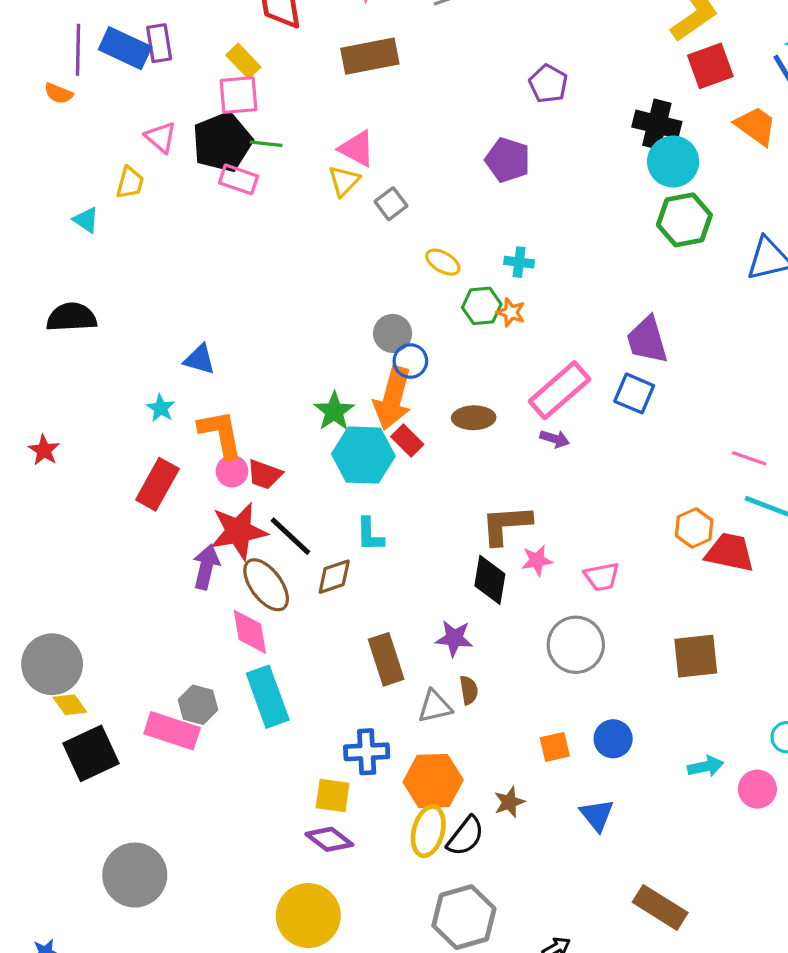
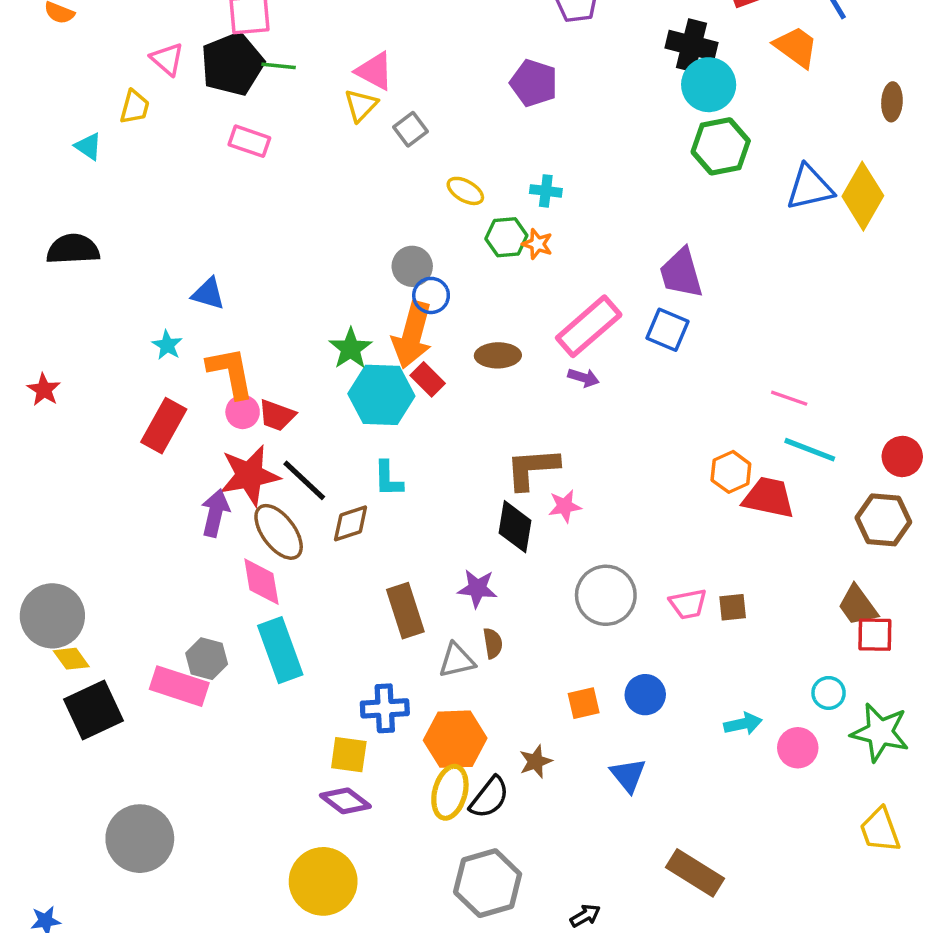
pink rectangle: (239, 179) -> (249, 141), moved
pink trapezoid: (602, 577) -> (688, 604), moved
brown square: (696, 656) -> (733, 607), size x0.6

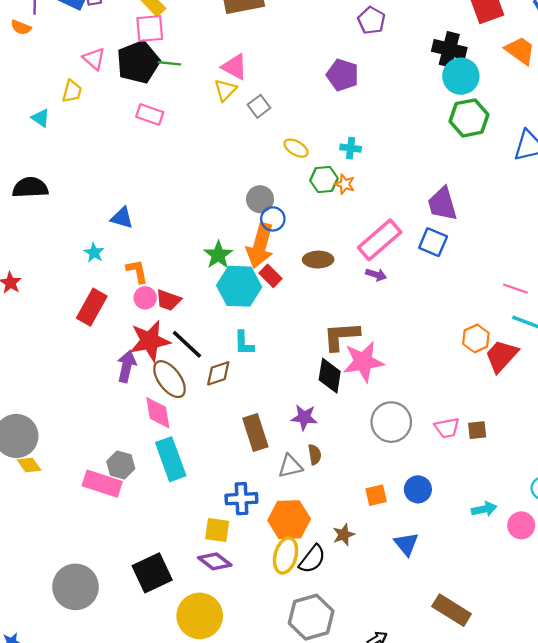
orange L-shape: (231, 373) -> (137, 271), size x0.7
red trapezoid: (769, 498) -> (501, 356), turned -60
pink star: (565, 506) -> (363, 362), size x1.8
black square: (94, 710) -> (152, 573), moved

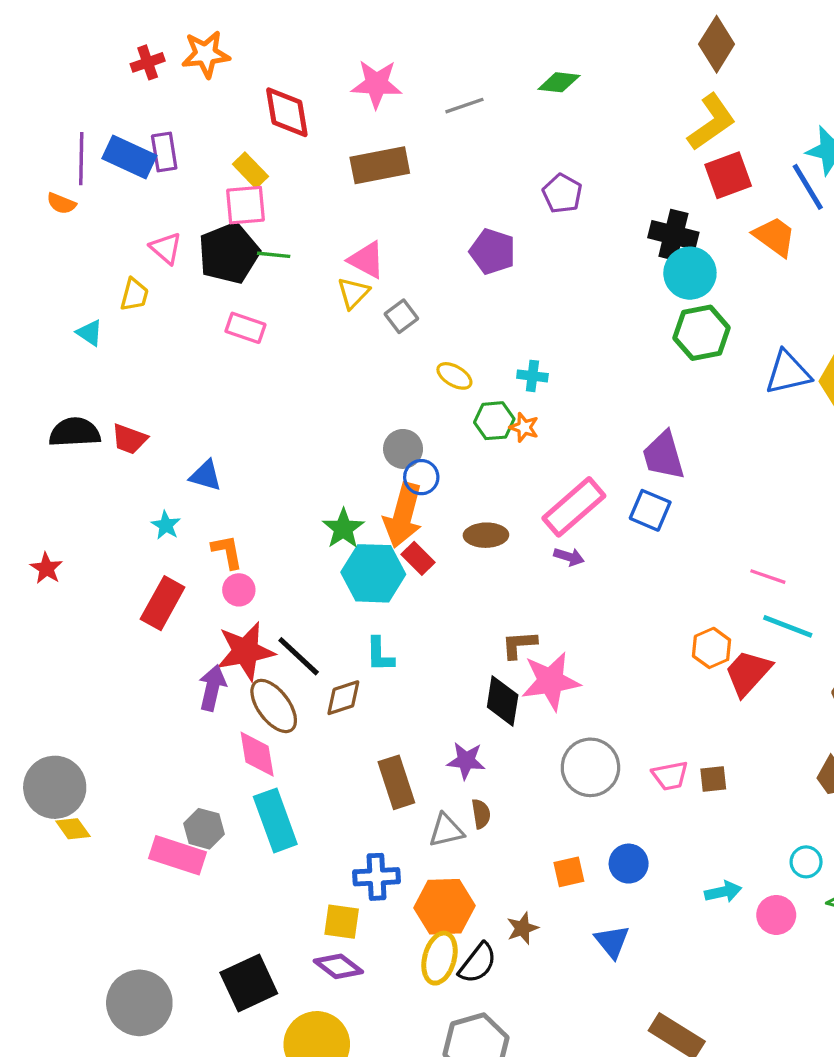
purple pentagon: (342, 75) -> (493, 252), moved
red trapezoid: (168, 300) -> (129, 439), moved
brown L-shape: (341, 336) -> (519, 645), size x0.7

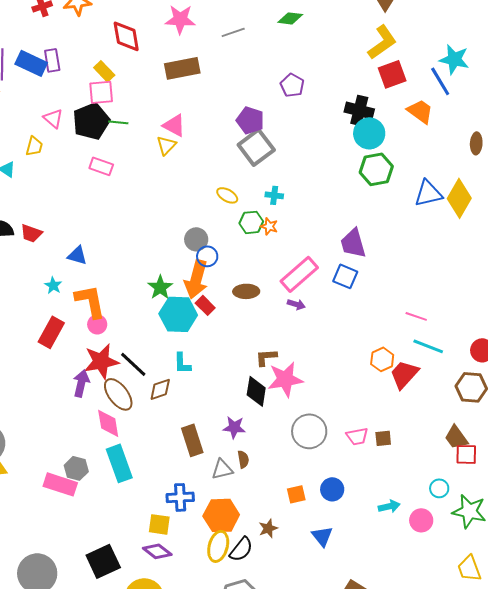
gray square: (401, 316) -> (256, 147), moved, size x1.8
orange L-shape: (227, 552) -> (90, 301), size x1.6

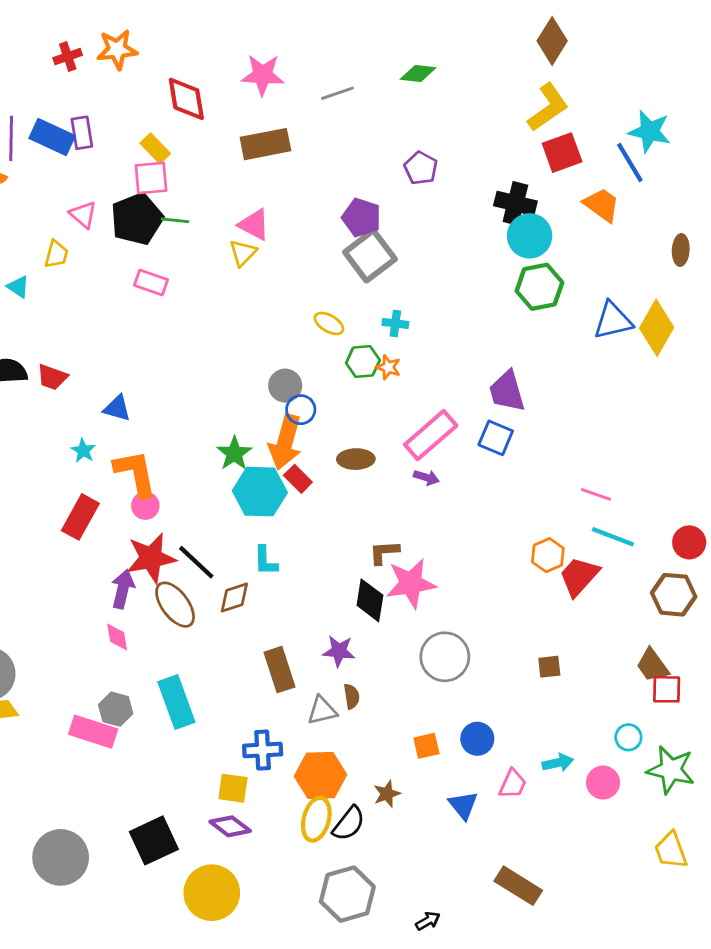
pink diamond: (108, 423) -> (117, 637), moved, size x0.7
pink trapezoid: (357, 436) -> (513, 784), moved, turned -55

